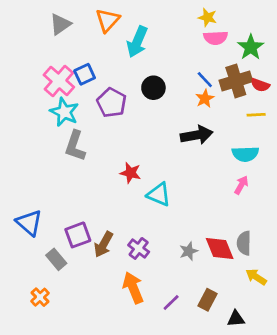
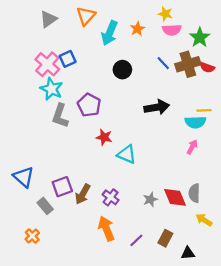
orange star: (205, 99) -> (137, 29), moved
purple pentagon: (112, 103) -> (89, 105), moved
yellow line: (256, 115) -> (204, 110), moved

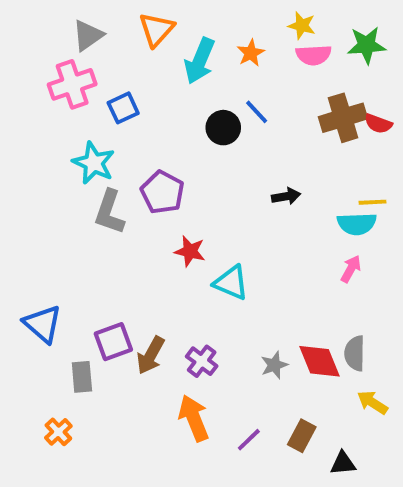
green star: (200, 37) -> (367, 45), moved, turned 30
blue line: (163, 63) -> (257, 112), moved
pink cross: (47, 64) -> (72, 84), moved, turned 30
black arrow: (157, 107) -> (286, 196), size x0.6
gray rectangle: (45, 206) -> (82, 377), turned 35

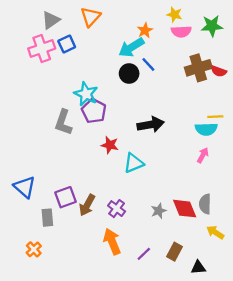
cyan arrow: (200, 61) -> (131, 47), moved, turned 35
blue square: (123, 108) -> (67, 44), moved
cyan star: (94, 163) -> (86, 94), moved
black arrow: (286, 196) -> (151, 125), moved, size x1.6
cyan triangle: (231, 283) -> (134, 163), turned -45

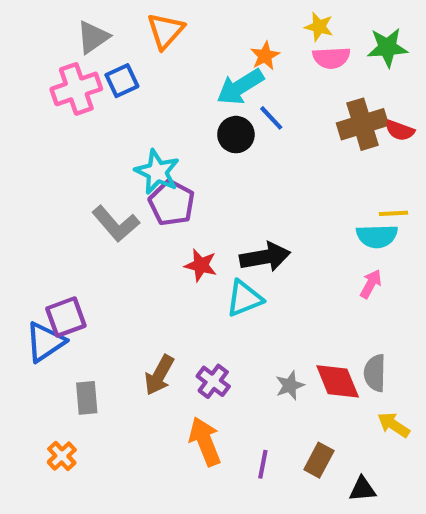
gray L-shape: (63, 122) -> (116, 224), turned -60
black arrow: (151, 125) -> (265, 257), moved
blue triangle: (25, 187) -> (45, 342), turned 45
purple square: (66, 197) -> (66, 317), moved
purple line: (144, 254) -> (263, 464), turned -35

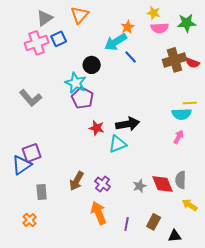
black circle: (236, 135) -> (92, 65), moved
gray L-shape: (116, 224) -> (31, 98), moved

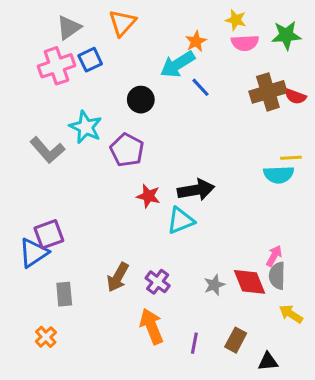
cyan star: (76, 83) -> (86, 127), moved
pink arrow: (179, 137) -> (274, 256), moved

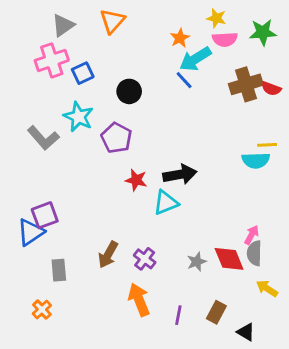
blue square: (90, 60) -> (83, 73), moved
cyan arrow: (178, 64) -> (195, 59), moved
black triangle: (268, 361) -> (246, 332), turned 36

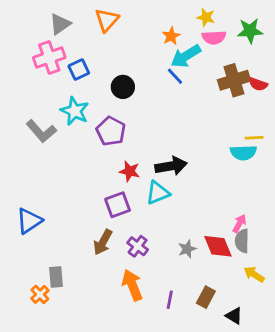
purple square: (45, 215) -> (118, 205), moved
gray rectangle: (59, 270) -> (56, 277), moved

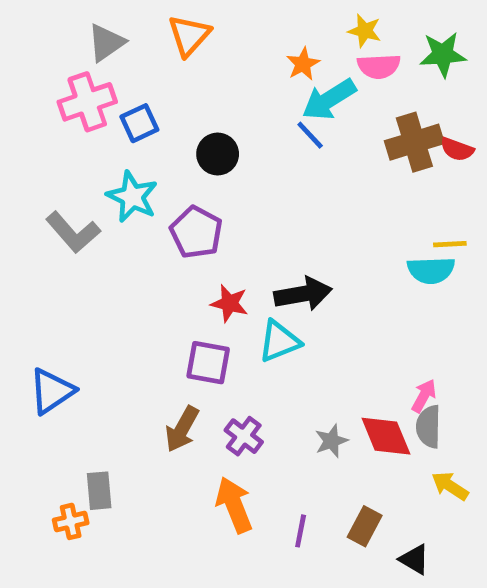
purple square: (118, 205) -> (208, 363), turned 30
orange cross: (40, 294) -> (71, 521), turned 30

